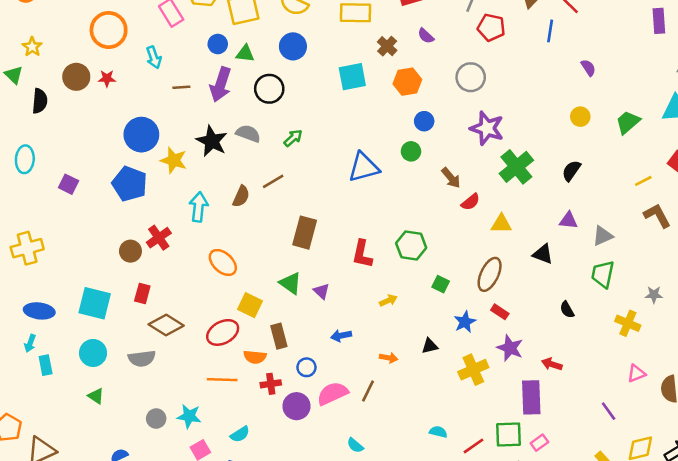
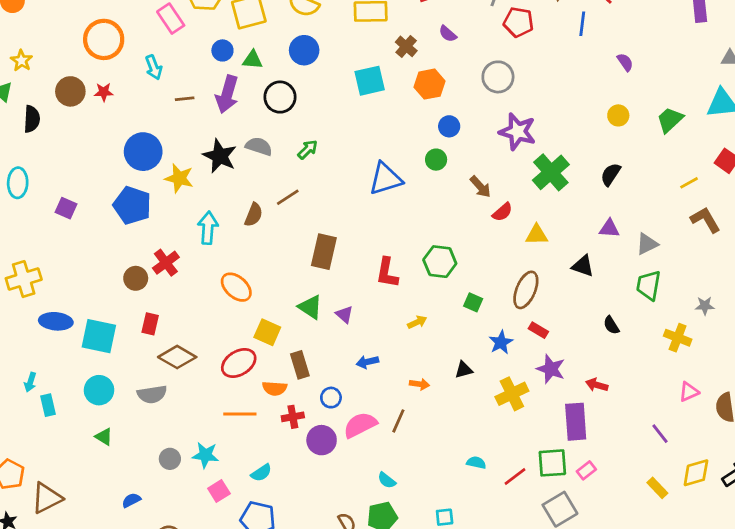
blue ellipse: (39, 311) -> (56, 321), moved

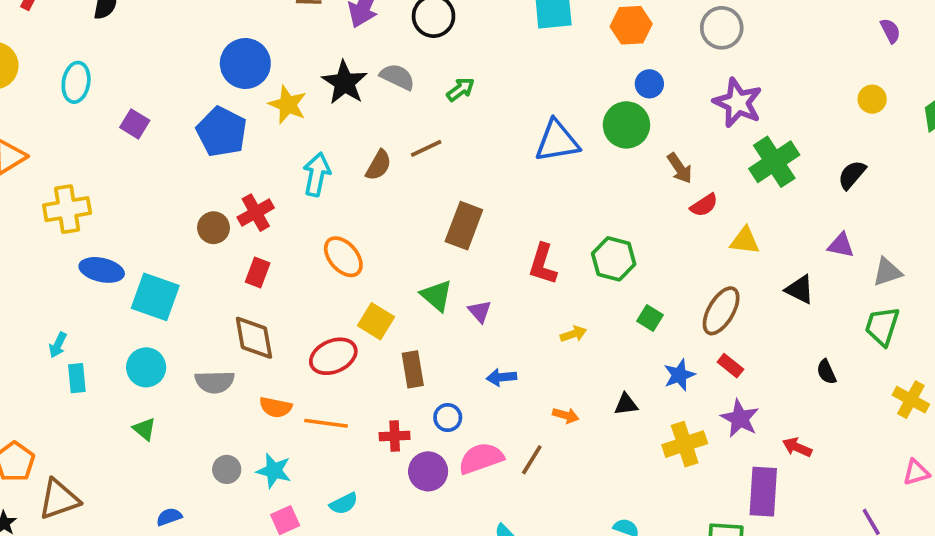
green circle: (436, 160) -> (626, 125), size x1.6
red rectangle: (150, 324) -> (258, 272), moved
brown diamond: (177, 357) -> (254, 338), turned 42
orange semicircle: (275, 388) -> (276, 407), moved

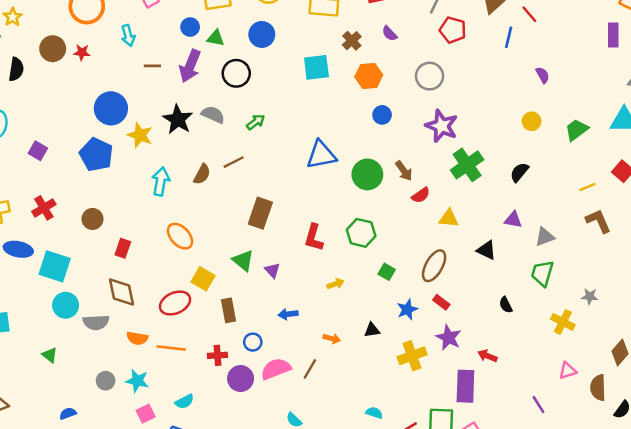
green circle: (626, 125) -> (367, 174), moved
red cross: (256, 213) -> (44, 208), moved
cyan circle: (146, 367) -> (66, 305), moved

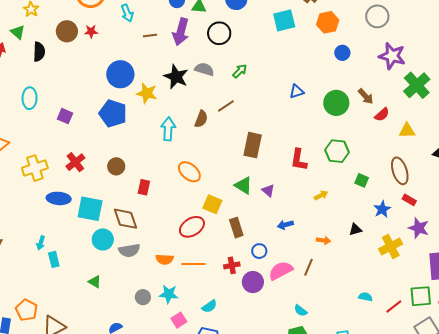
blue triangle: (321, 155) -> (297, 91), size x0.6
brown ellipse: (434, 266) -> (400, 171), turned -40
brown diamond: (122, 292) -> (125, 219), moved

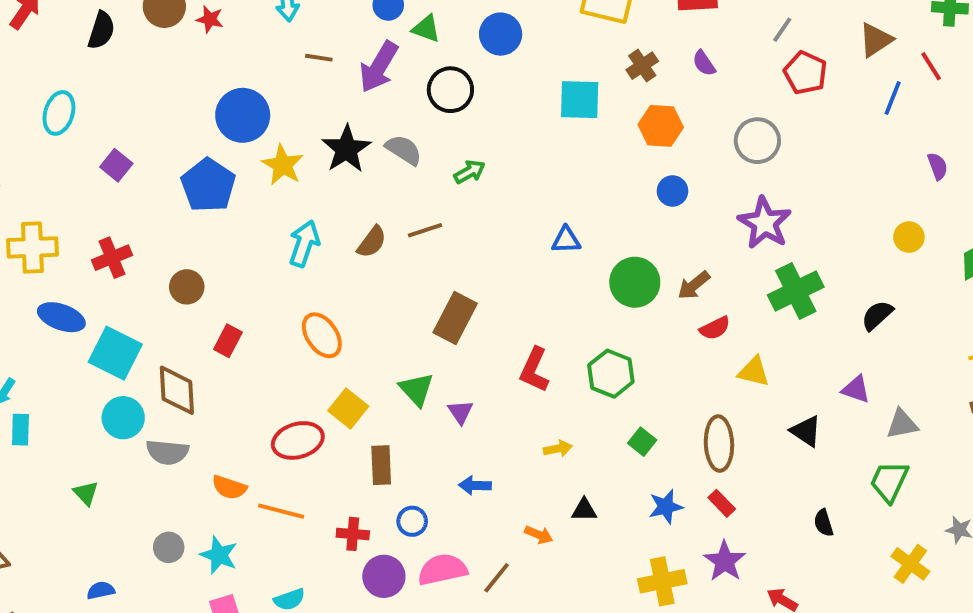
brown arrow: (366, 96) -> (694, 285), turned 78
black triangle: (355, 230) -> (584, 510), moved

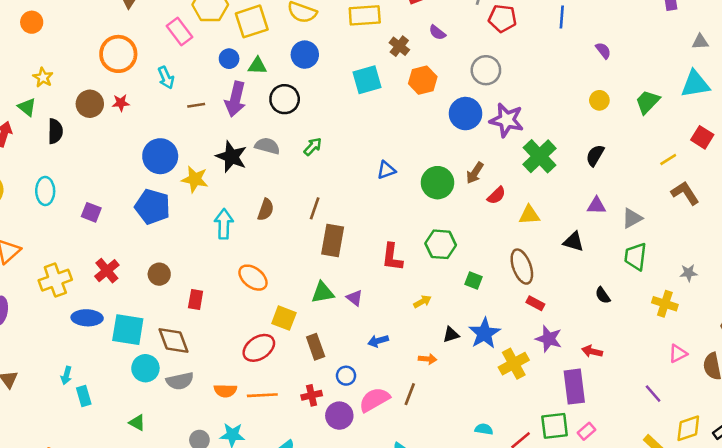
blue circle: (673, 191) -> (466, 114), moved, size x1.6
brown line: (425, 230) -> (315, 208), moved, turned -35
green triangle: (417, 389) -> (323, 293), turned -40
blue star: (666, 507) -> (484, 333), moved, size x1.4

